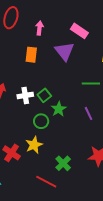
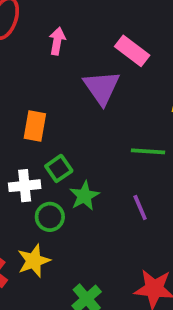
orange rectangle: (31, 55) -> (35, 126), moved
white cross: (25, 95) -> (25, 186), moved

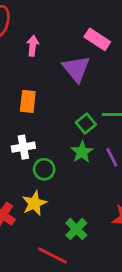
pink arrow: (57, 41) -> (33, 46), moved
green square: (59, 168) -> (86, 123), moved
green star: (84, 196) -> (82, 152), moved

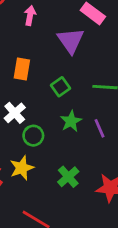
green square: (86, 123) -> (60, 87), moved
white cross: (23, 147) -> (15, 113), turned -35
green cross: (76, 229) -> (68, 177), moved

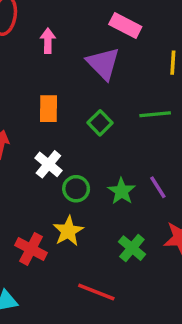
green star: (71, 121) -> (122, 191), moved
purple line: (100, 128) -> (158, 187), moved
green cross: (68, 177) -> (132, 248), moved

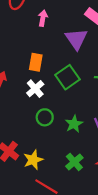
green square: (100, 123) -> (67, 77), size x1.5
white cross: (48, 164) -> (35, 89), moved
yellow star: (68, 231) -> (33, 160), moved

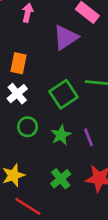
purple triangle: (76, 39) -> (66, 37), turned 30
green square: (67, 77) -> (64, 94), moved

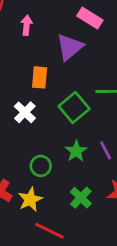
orange rectangle: (18, 63) -> (40, 77), moved
green circle: (28, 127) -> (41, 166), moved

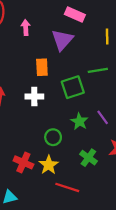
green square: (74, 108) -> (73, 87), turned 30
white cross: (25, 112) -> (34, 97), turned -36

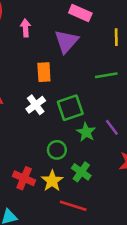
green square: (73, 87) -> (70, 108), moved
white cross: (34, 97) -> (36, 105), turned -36
green cross: (88, 158) -> (81, 172), moved

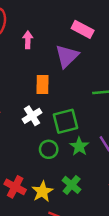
green circle: (57, 150) -> (49, 149), moved

